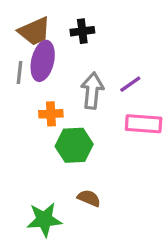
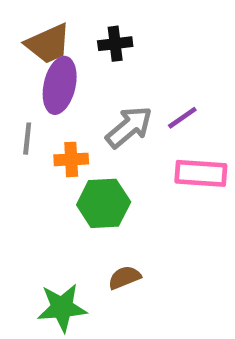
gray line: (20, 72) -> (27, 139), moved
gray arrow: (92, 91) -> (129, 127), turned 44
brown semicircle: (89, 198) -> (124, 278), turned -45

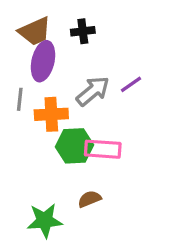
orange cross: (71, 159) -> (51, 114), size x1.4
pink rectangle: (201, 173) -> (103, 149), moved

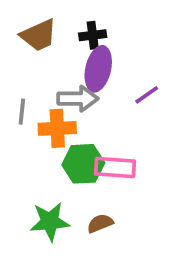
purple ellipse: (43, 61) -> (98, 69), moved
gray arrow: (93, 91) -> (78, 99), moved, turned 40
green star: (45, 221) -> (50, 222), moved

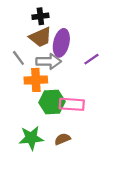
brown trapezoid: (39, 35) -> (40, 37), moved
black cross: (93, 35) -> (40, 16), moved
gray line: (22, 112) -> (18, 58), moved, turned -42

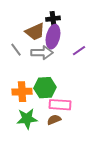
black cross: (40, 16) -> (53, 19), moved
orange cross: (36, 80) -> (22, 92), moved
pink rectangle: (72, 104) -> (60, 105), moved

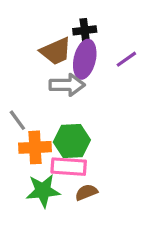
gray line: (16, 50) -> (17, 120), moved
purple line: (79, 51) -> (126, 59), moved
pink rectangle: (60, 105) -> (69, 167), moved

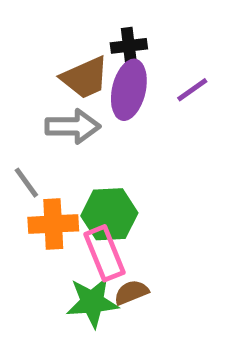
gray arrow: (67, 85) -> (73, 126), moved
pink rectangle: (69, 167) -> (104, 253), turned 64
green star: (43, 191) -> (92, 302), moved

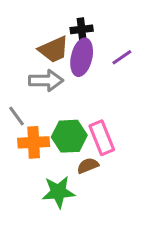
pink rectangle: (104, 253) -> (102, 138), moved
brown semicircle: (131, 292) -> (88, 166), moved

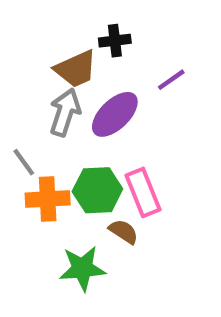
purple ellipse: (82, 57) -> (115, 114), moved, turned 33
gray arrow: (46, 80) -> (65, 112), turned -72
brown semicircle: (88, 166) -> (124, 232), turned 55

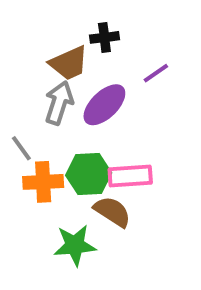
pink rectangle: (143, 192) -> (130, 176), turned -72
brown semicircle: (124, 232) -> (112, 212), size x1.4

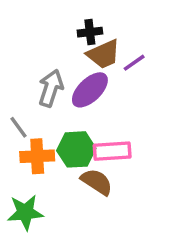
brown trapezoid: (69, 63) -> (104, 54), moved
green star: (75, 245) -> (25, 212), moved

